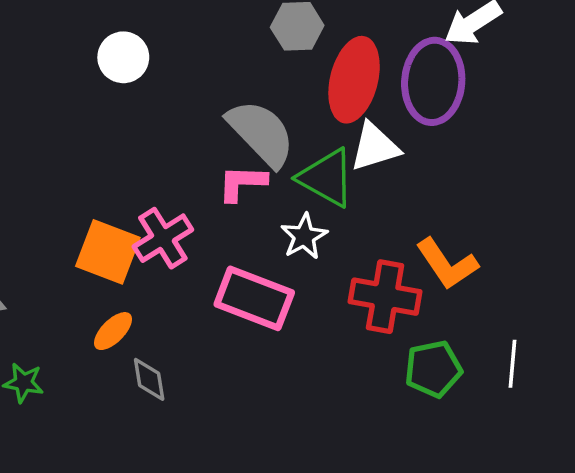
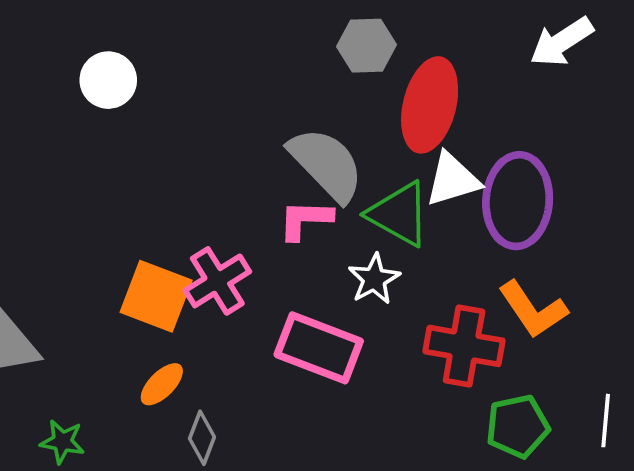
white circle: (123, 57) -> (108, 80), moved
purple ellipse: (433, 81) -> (518, 201), moved
gray diamond: (149, 379) -> (202, 438), turned 30

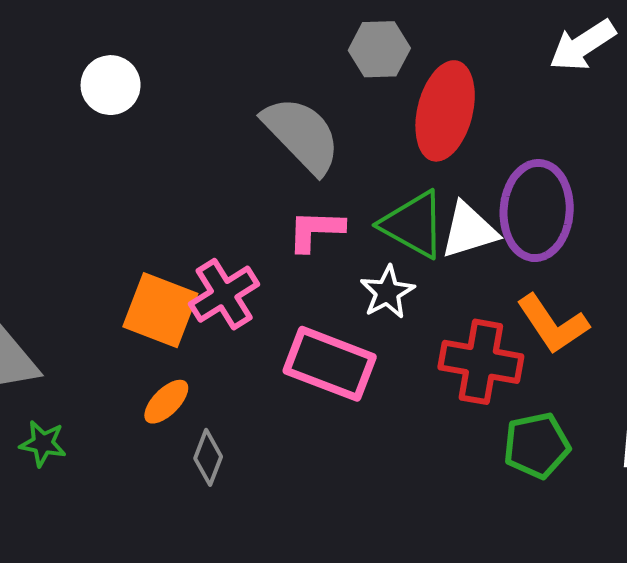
gray semicircle: (326, 164) -> (302, 135), moved
white triangle: (453, 180) -> (469, 230), moved
green star: (62, 442) -> (43, 443), moved

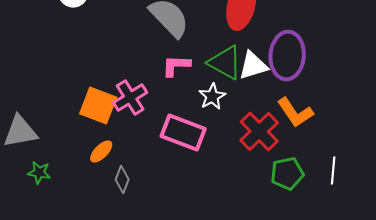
red cross: (481, 362) -> (259, 132), turned 36

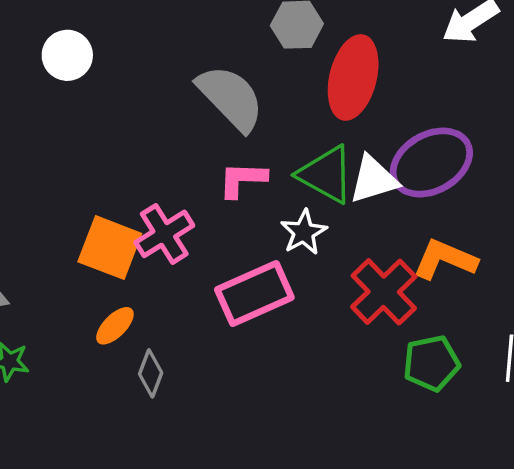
purple ellipse: (287, 56) -> (431, 163), turned 57
orange L-shape: (295, 113) -> (445, 259), turned 147
pink rectangle: (183, 133) -> (254, 294), turned -45

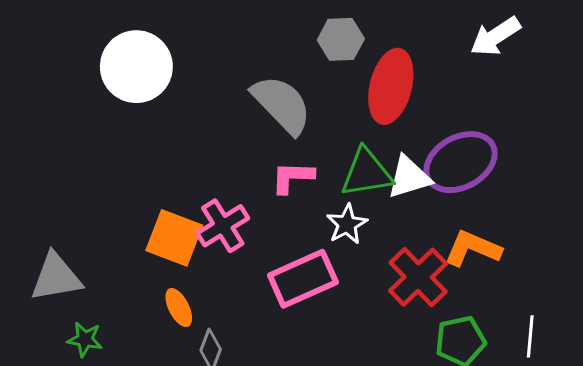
white circle: (67, 55) -> (136, 67), size x1.6
green triangle: (326, 174) -> (367, 173), turned -38
orange ellipse: (115, 326) -> (179, 308), turned -72

